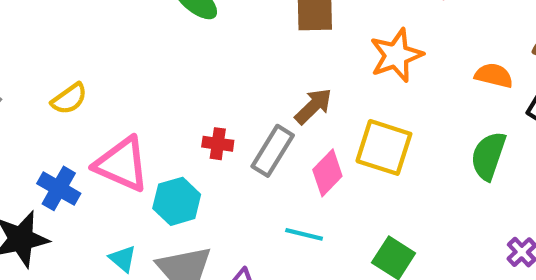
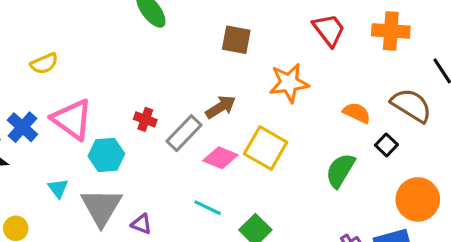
pink diamond: (327, 173) -> (220, 158), turned 56
cyan line: (304, 234) -> (208, 208), moved

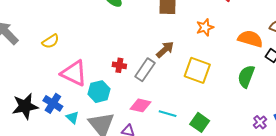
orange star: (289, 83) -> (205, 27), size x0.7
orange semicircle: (357, 113) -> (250, 39), size x1.4
blue cross: (22, 127) -> (53, 103), moved
pink diamond: (220, 158) -> (141, 105), moved

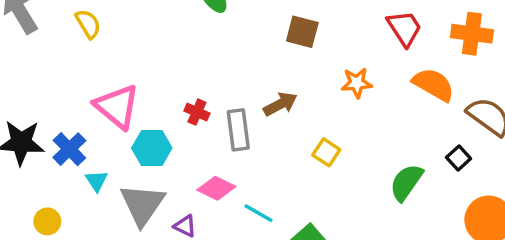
orange semicircle: (250, 39) -> (434, 85), moved
yellow semicircle: (51, 41) -> (88, 24), moved, turned -102
gray rectangle: (145, 70) -> (238, 130), turned -55
yellow square: (197, 70) -> (326, 152), size x0.6

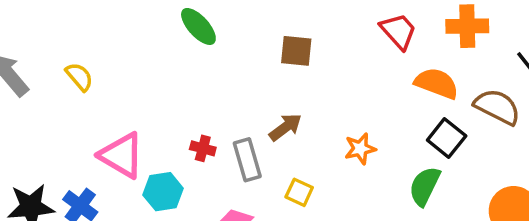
orange star: (357, 83) -> (360, 149), moved
yellow square: (326, 152) -> (299, 192), moved
black square: (459, 158) -> (447, 138), moved, size x1.5

